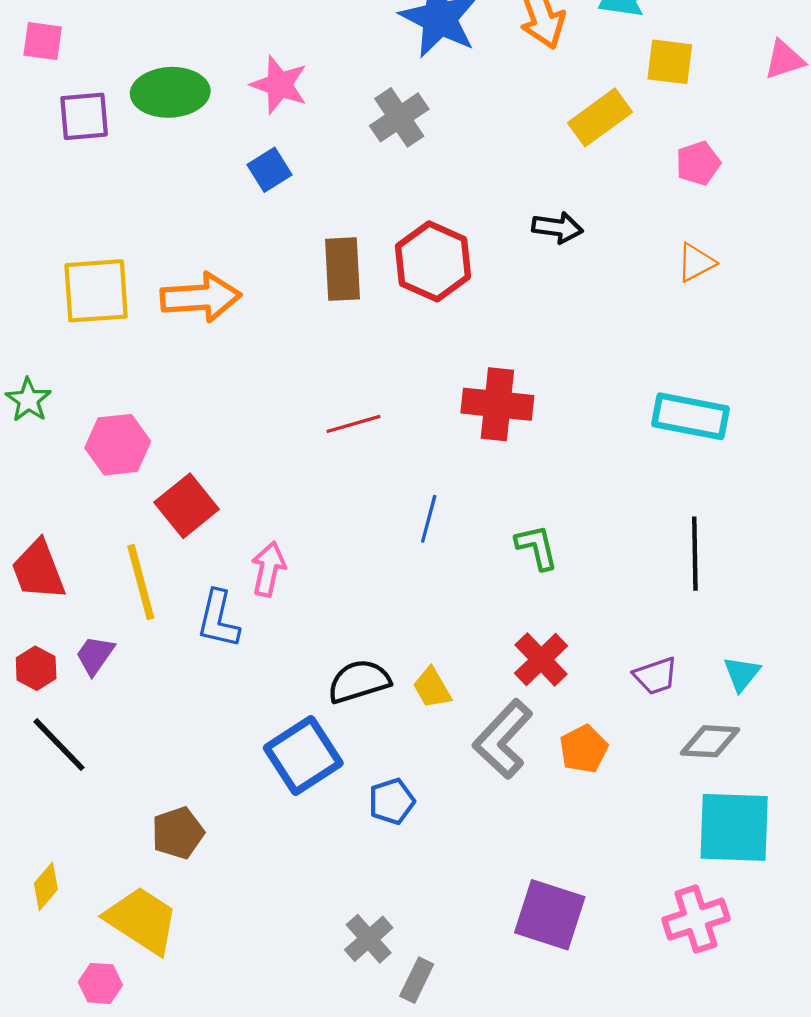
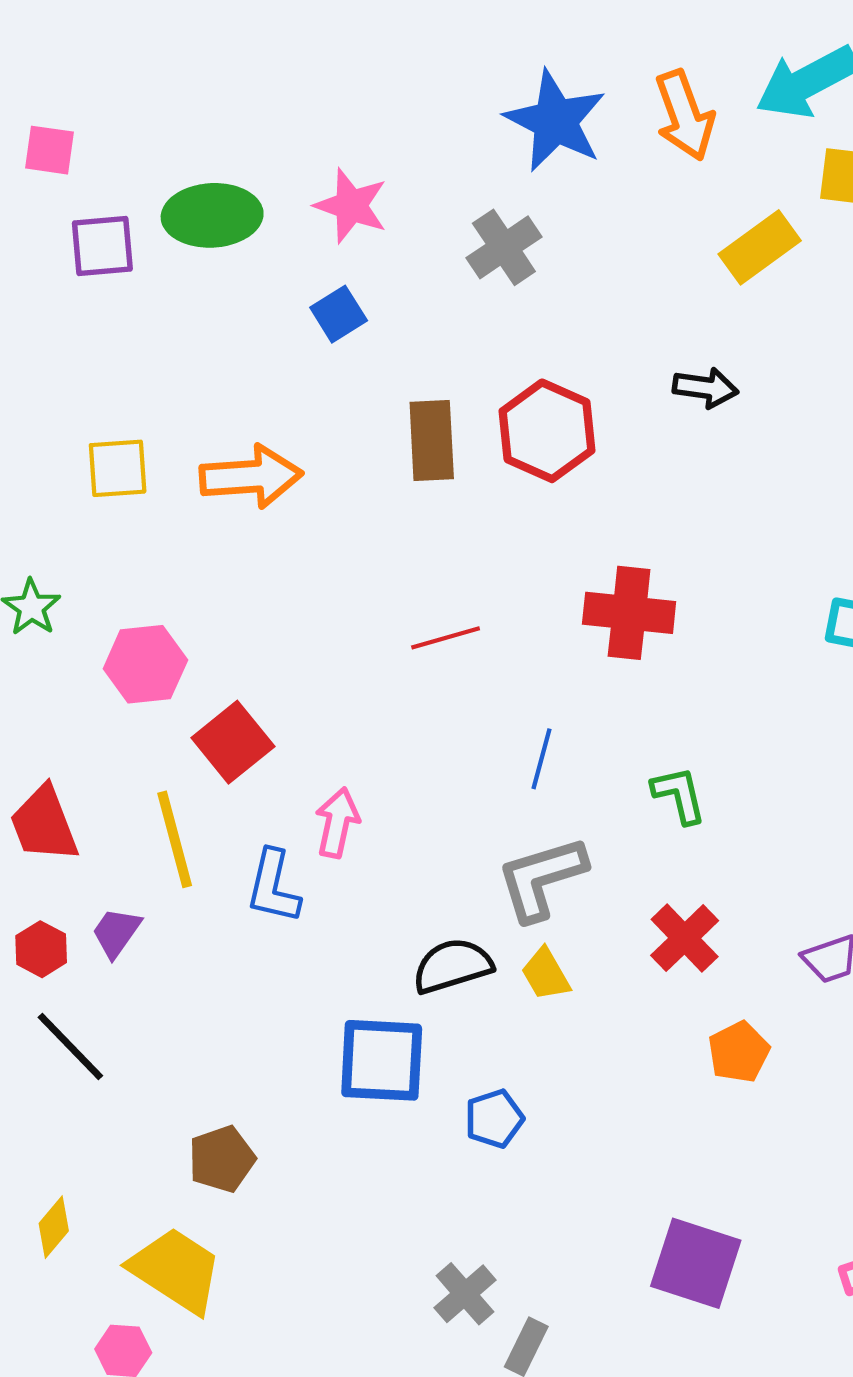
yellow square: (96, 291) -> (118, 468), size x0.7
gray L-shape: (503, 739) -> (541, 878), moved, turned 30
blue square: (303, 755) -> (382, 1060), turned 36

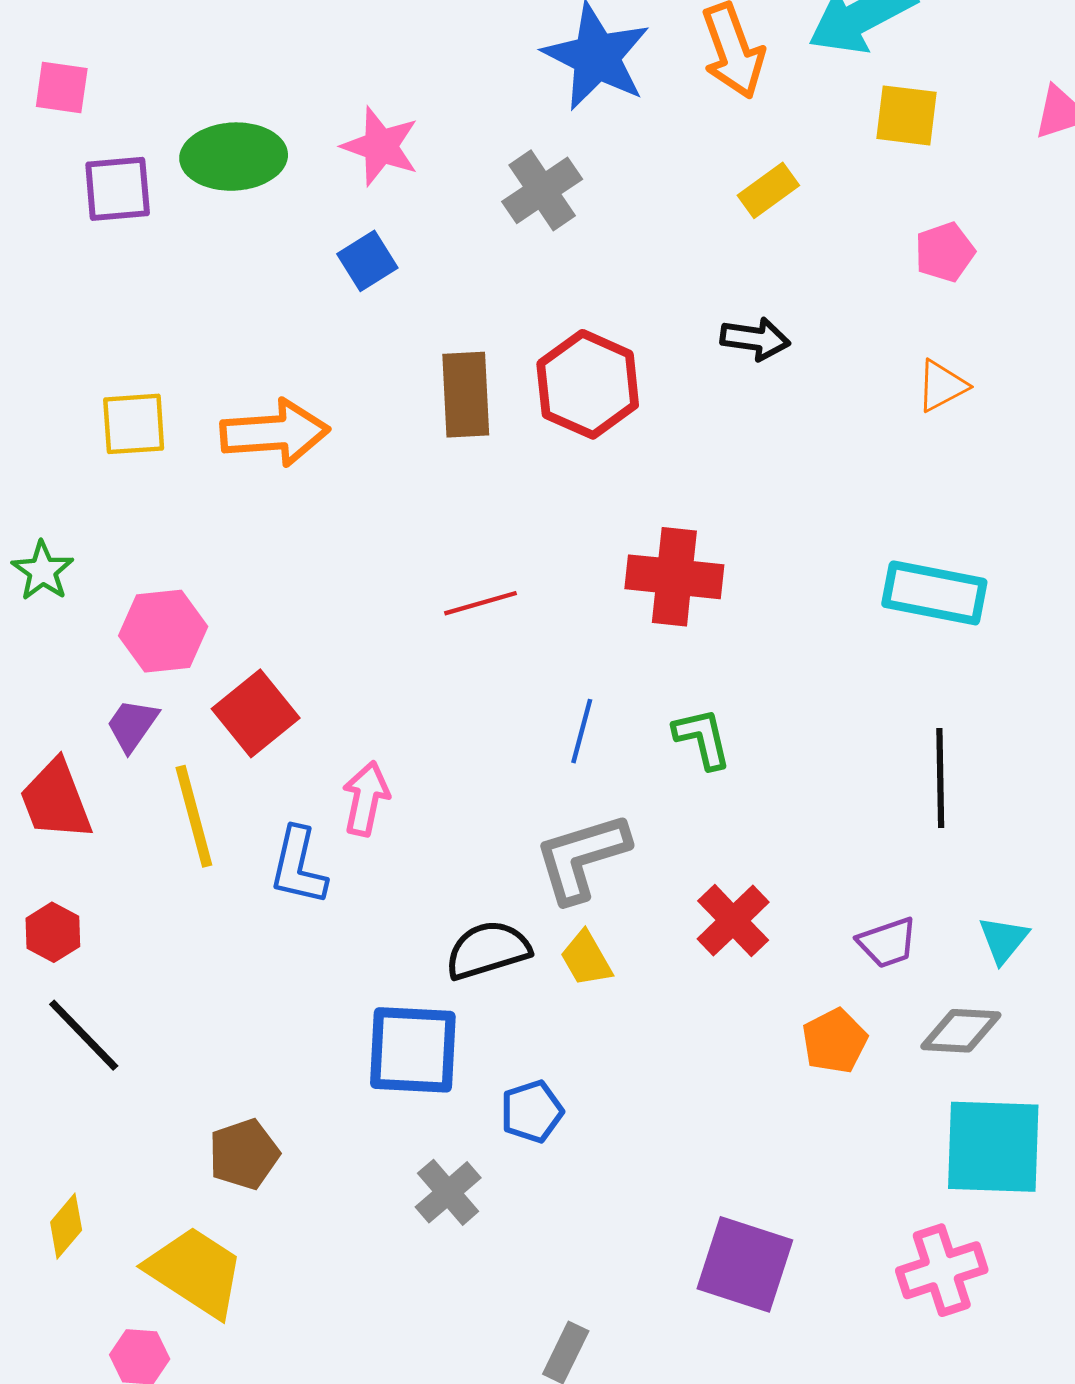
yellow rectangle: (760, 247) -> (768, 190), moved, size x0.7
green L-shape: (679, 795) -> (702, 738), moved
purple trapezoid: (116, 932) -> (132, 725), moved
orange pentagon: (739, 1052) -> (834, 1041), moved
gray cross: (465, 1294) -> (448, 1192), moved

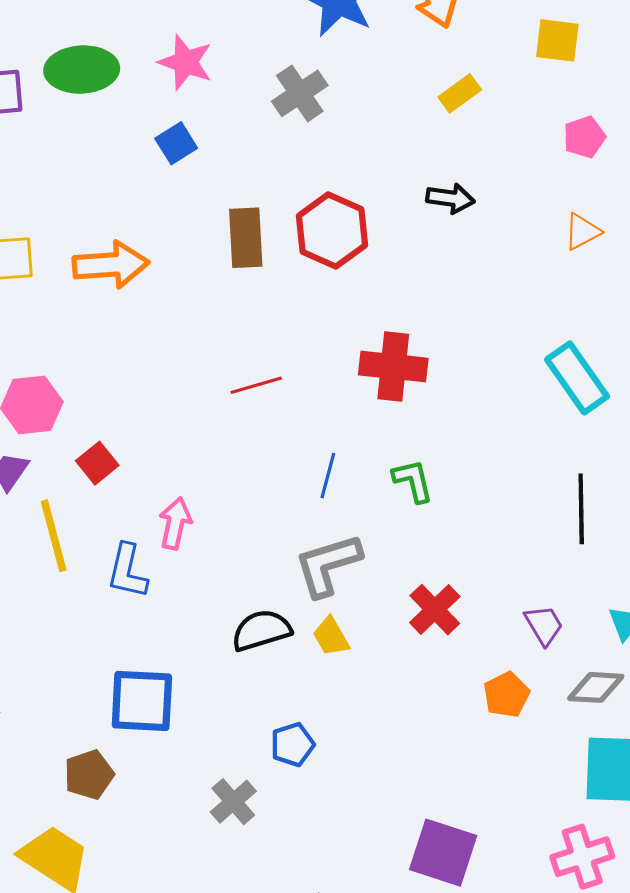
cyan rectangle: (934, 593) -> (577, 378), turned 44
red square: (256, 713) -> (97, 463), size x0.7
purple trapezoid: (887, 943) -> (544, 625), turned -102
blue square: (413, 1050) -> (142, 701), moved

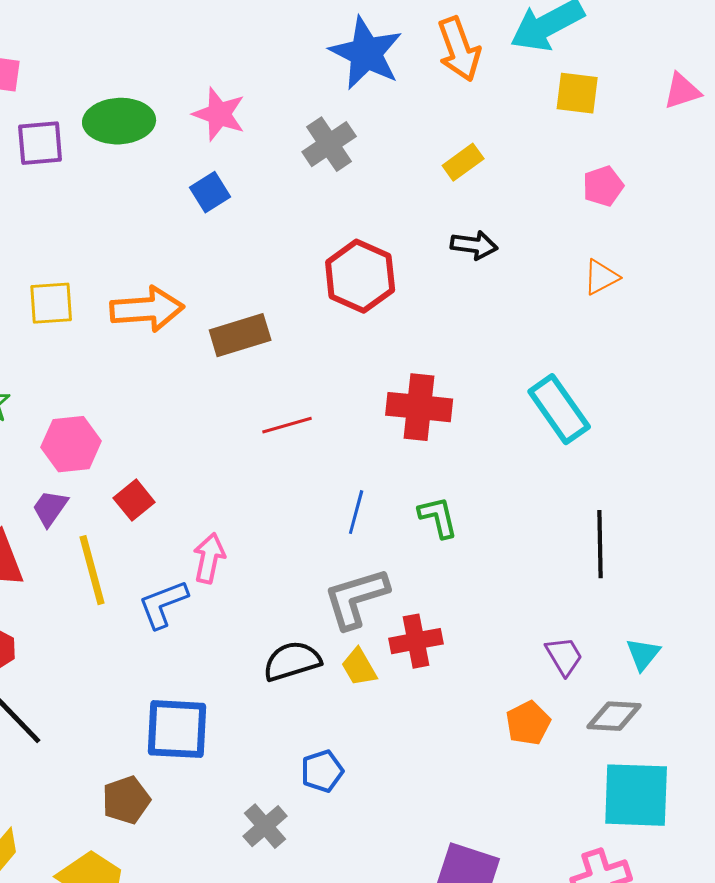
yellow rectangle: (460, 93) -> (463, 162), moved
brown rectangle: (246, 238) -> (240, 335), moved, turned 76
cyan rectangle: (577, 378) -> (559, 409), moved
blue L-shape: (127, 571) -> (163, 604), turned 56
red cross: (435, 610) -> (416, 641), moved, turned 33

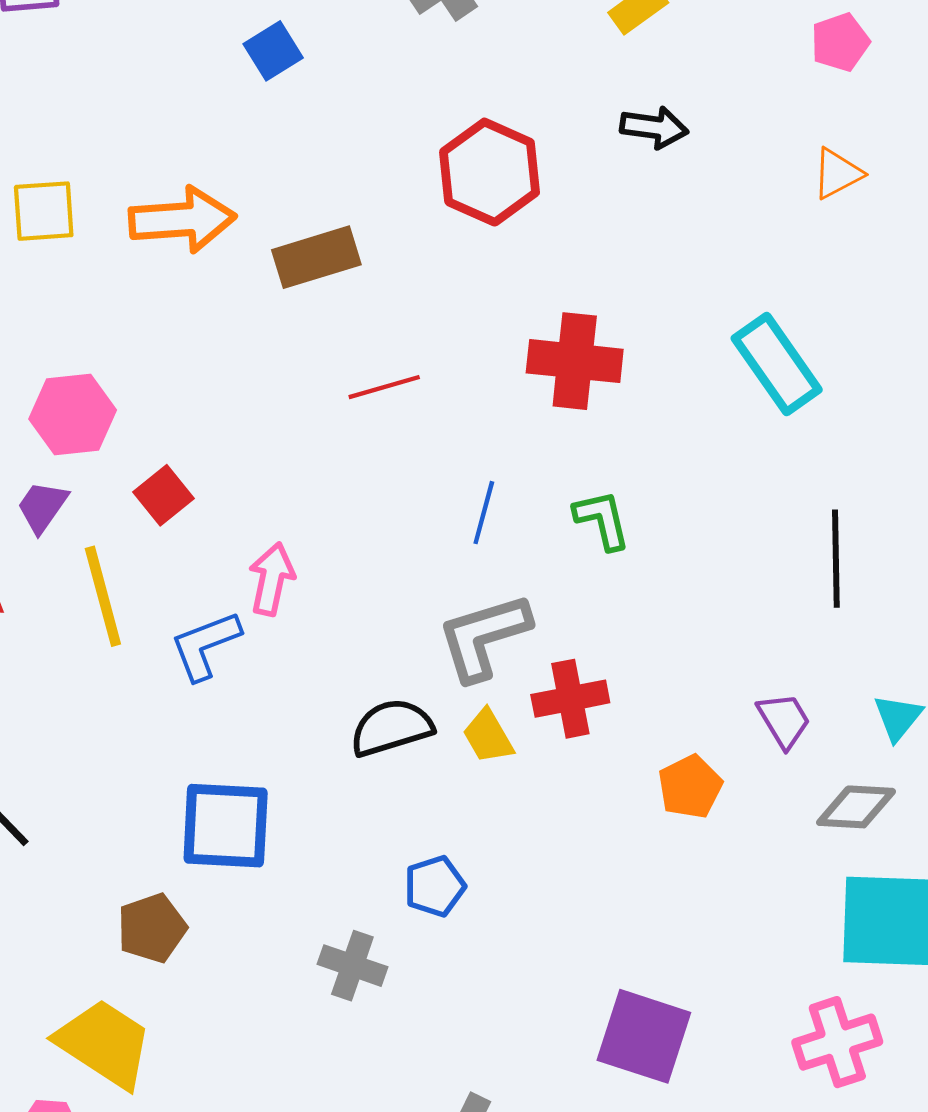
orange pentagon: (528, 723) -> (690, 787), moved
gray cross: (265, 826) -> (352, 966), turned -30

